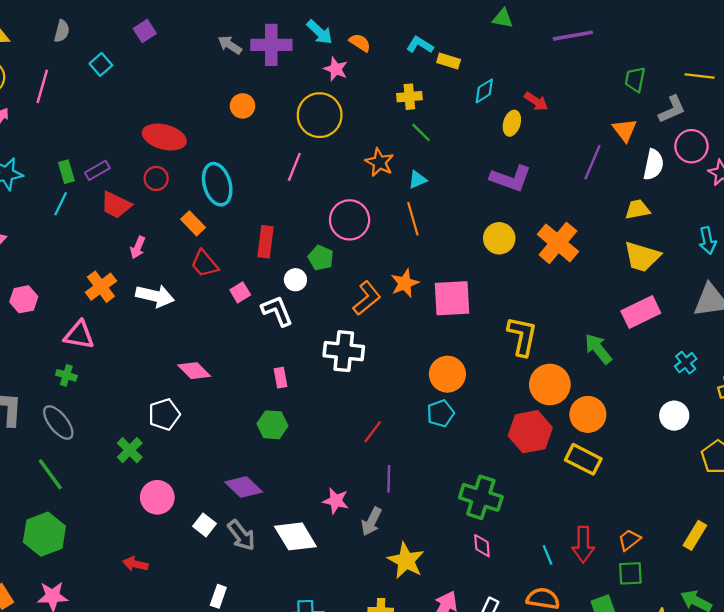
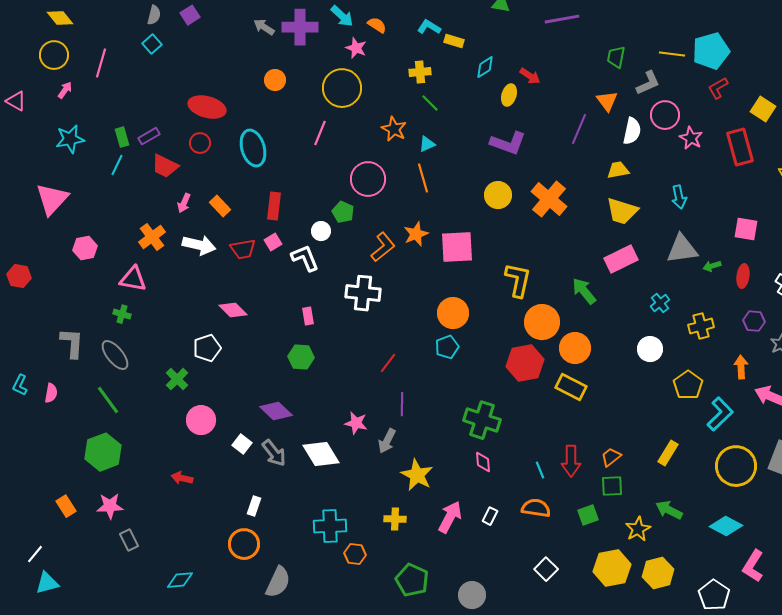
gray semicircle: (62, 31) -> (154, 15), moved
orange rectangle: (193, 223) -> (220, 206), moved
red rectangle: (266, 242) -> (274, 206), moved
red trapezoid: (205, 264) -> (243, 249), moved, turned -60

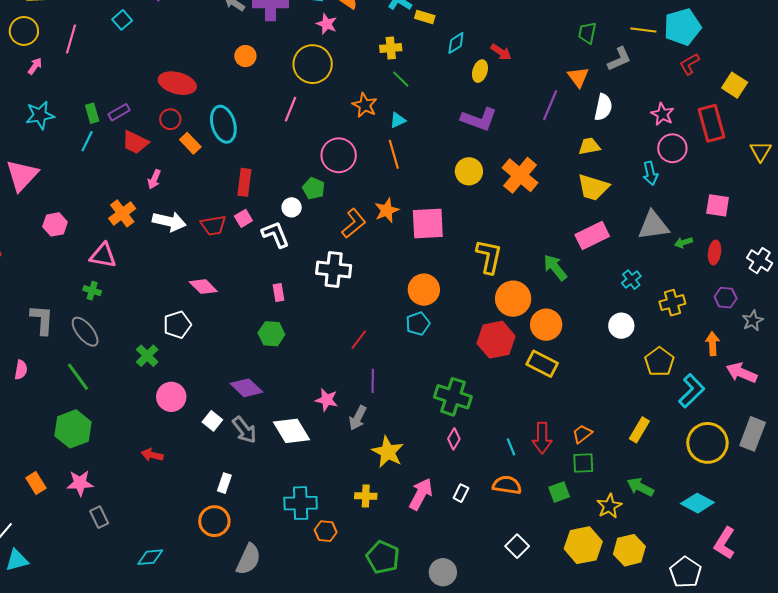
pink circle: (665, 115) -> (672, 148), moved
orange rectangle: (220, 206) -> (190, 143), moved
pink diamond: (483, 462) -> (454, 439), turned 35

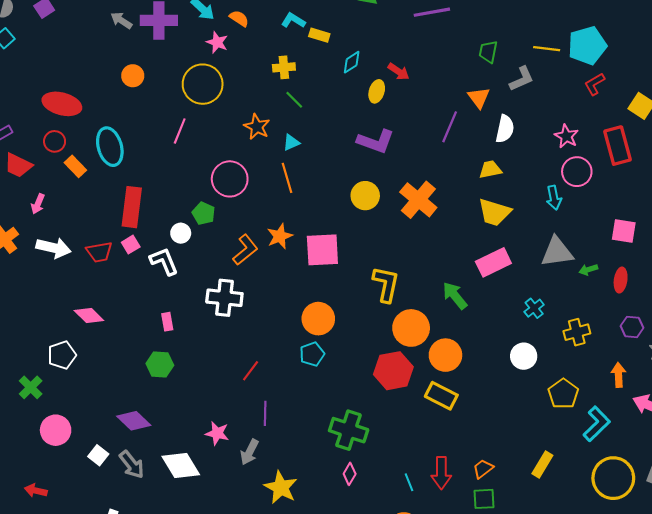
red rectangle: (244, 182) -> (132, 207), size x1.4

